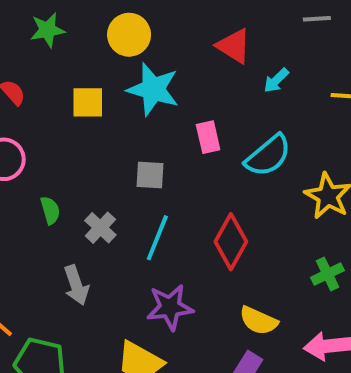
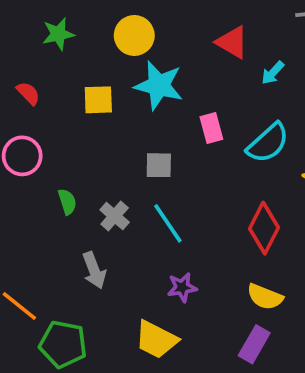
cyan line: (157, 238) -> (168, 223), turned -54
red diamond: (231, 242) -> (264, 228), moved
purple star: (170, 307) -> (182, 287), size x0.7

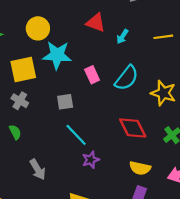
yellow square: (98, 100) -> (23, 70), size x1.4
gray cross: (115, 216) -> (20, 101), moved
red diamond: (264, 228) -> (133, 128), turned -44
purple star: (182, 287) -> (91, 160), moved

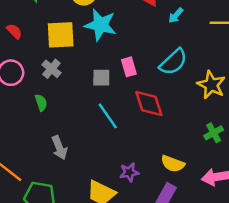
pink rectangle: (92, 75) -> (129, 67), moved
red diamond: (133, 128) -> (149, 104), moved
purple star: (91, 160) -> (129, 172), moved

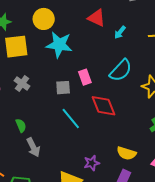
yellow square: (61, 35) -> (16, 47), moved
green semicircle: (41, 103) -> (21, 125), moved

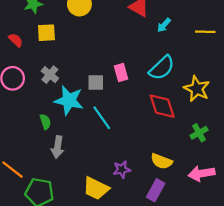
cyan star: (59, 45) -> (69, 100), moved
yellow square: (16, 47) -> (46, 33), size x0.7
red diamond: (103, 106) -> (162, 106), moved
gray arrow: (33, 147) -> (58, 147), turned 30

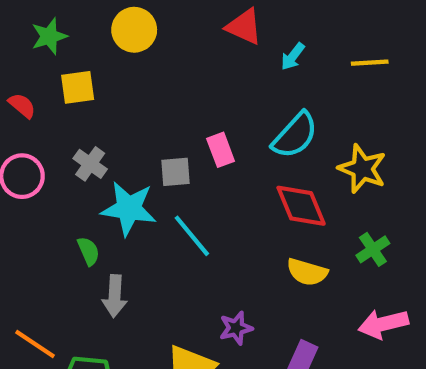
yellow semicircle: (162, 161) -> (307, 272), moved

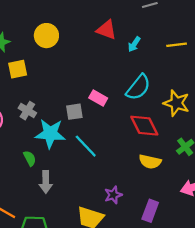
pink rectangle: (221, 150) -> (98, 98), turned -36

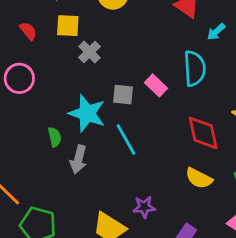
cyan semicircle: (138, 87) -> (195, 68), moved, turned -56
gray cross: (27, 111) -> (89, 52), moved
gray arrow: (46, 182) -> (78, 159), moved

